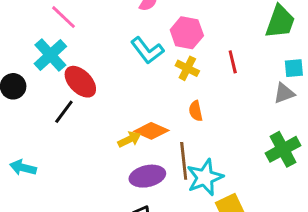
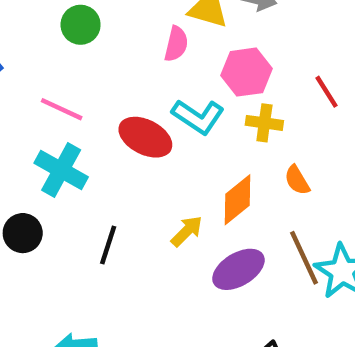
red ellipse: (80, 82) -> (145, 137), moved
orange diamond: (151, 131) -> (237, 200), moved, turned -44
yellow arrow: (129, 139) -> (187, 231), moved
purple ellipse: (147, 176) -> (238, 269), moved

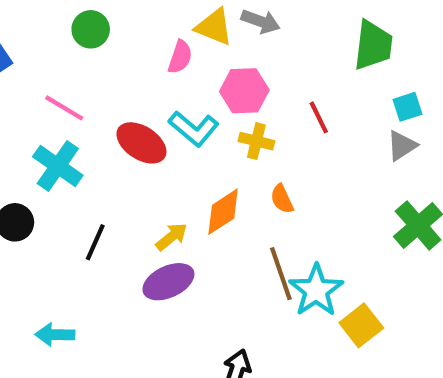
purple ellipse: (238, 269) -> (168, 282), moved

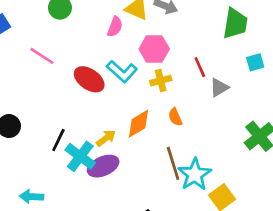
yellow cross: (256, 141) -> (161, 81), turned -30
gray triangle: (402, 146) -> (219, 88), moved
cyan cross: (58, 166) -> (80, 156), moved

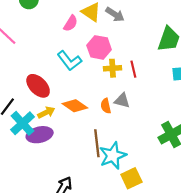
red ellipse: (89, 79) -> (38, 86), moved
yellow cross: (161, 81) -> (113, 68), moved
gray triangle: (219, 88) -> (122, 101), moved, turned 35
orange diamond: (138, 124) -> (75, 106), turned 55

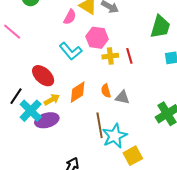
gray triangle: (122, 101) -> (122, 97), moved
orange diamond: (75, 106) -> (78, 92), turned -65

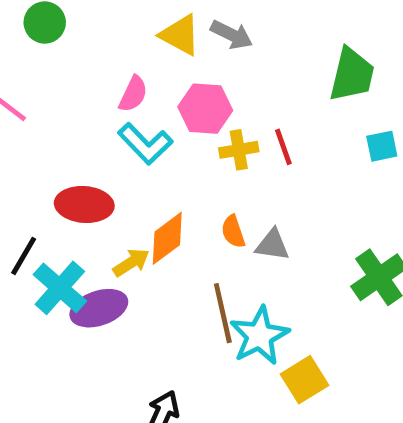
pink semicircle: (70, 17) -> (133, 94), moved
red ellipse: (43, 76) -> (84, 204), turned -35
yellow arrow: (52, 100) -> (131, 263), moved

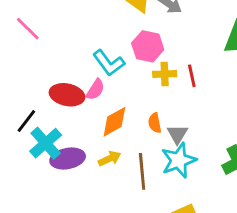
pink semicircle: (133, 94) -> (95, 90), moved
gray triangle: (272, 245) -> (177, 134), turned 45
yellow arrow: (131, 263) -> (110, 159), moved
cyan star: (259, 336) -> (179, 160), moved

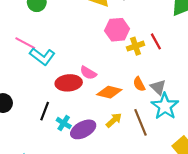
cyan L-shape: (109, 63) -> (42, 56), moved
pink semicircle: (95, 90) -> (88, 73), turned 105
orange diamond: (114, 122) -> (109, 92), turned 60
cyan cross: (46, 143) -> (64, 123), size x0.6

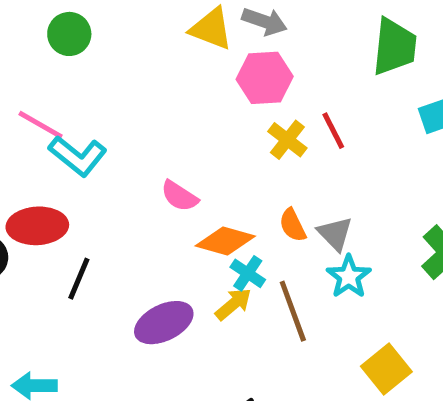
pink hexagon: (117, 30) -> (265, 78), moved
yellow cross: (136, 46) -> (287, 140), turned -35
red ellipse: (69, 83) -> (37, 226), moved
cyan star: (165, 106) -> (349, 277), size x0.7
cyan cross: (64, 123) -> (248, 273), moved

